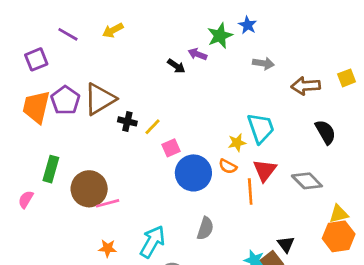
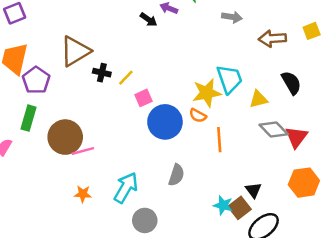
purple pentagon: (65, 100) -> (36, 80), moved
yellow star: (237, 143) -> (207, 93), size x1.6
red triangle: (265, 170) -> (296, 137), moved
yellow triangle: (339, 214) -> (258, 99), moved

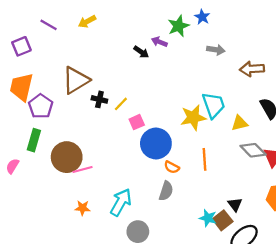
orange semicircle: (198, 116) -> (172, 167), moved

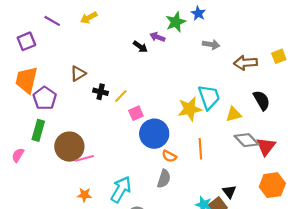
brown triangle: (76, 80) -> (78, 74), size x0.6

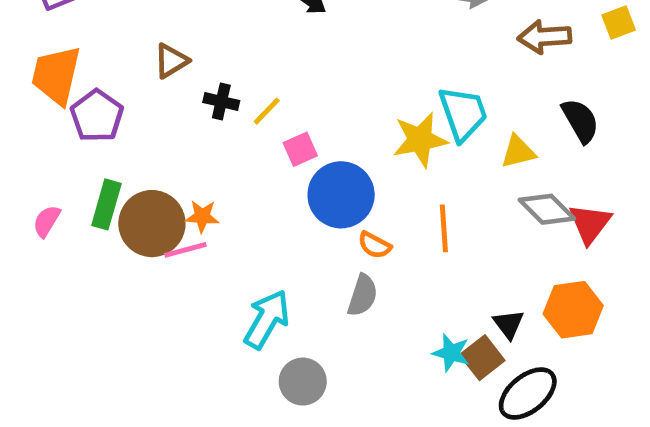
green rectangle: (38, 130) -> (106, 204), moved
pink semicircle: (18, 155) -> (47, 221), moved
orange hexagon: (272, 185) -> (573, 310), moved
orange star: (84, 195) -> (202, 216), moved

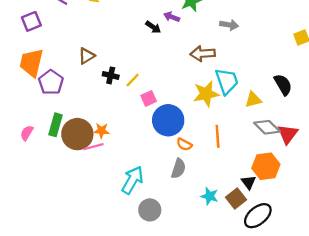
brown arrow: (544, 37) -> (203, 54), moved
orange hexagon: (573, 310) -> (266, 166), moved
cyan star: (451, 353) -> (210, 196), moved

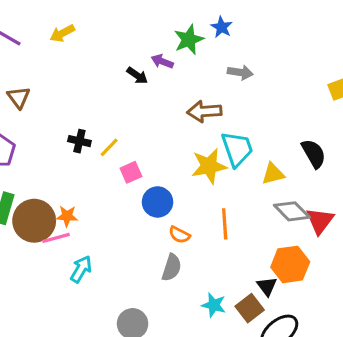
brown triangle: (87, 56) -> (19, 97), moved, turned -36
blue circle: (168, 120) -> (158, 202), size x0.7
cyan arrow: (133, 180) -> (81, 269), moved, size x0.7

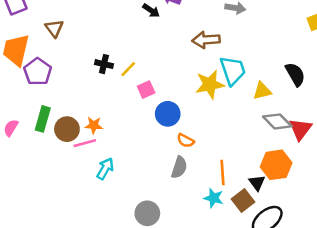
brown circle: (34, 221) -> (67, 129), size x0.7
orange line: (225, 224) -> (223, 172), moved

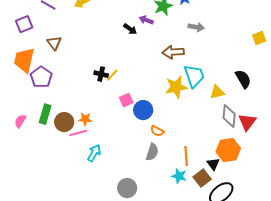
black cross: (104, 64) -> (101, 74), moved
pink square: (146, 90) -> (126, 100), moved
gray diamond: (277, 121) -> (229, 116), turned 50

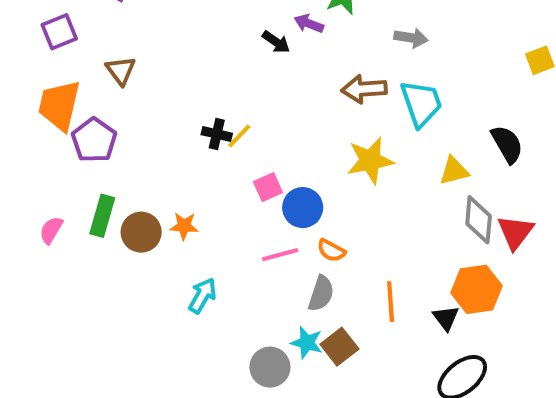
cyan trapezoid: (194, 76) -> (421, 103), moved
pink line: (78, 133) -> (280, 255), moved
cyan star: (179, 176) -> (307, 343), moved
brown square: (202, 178) -> (339, 347), moved

